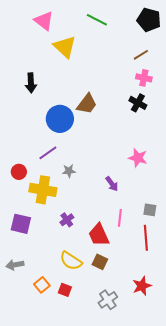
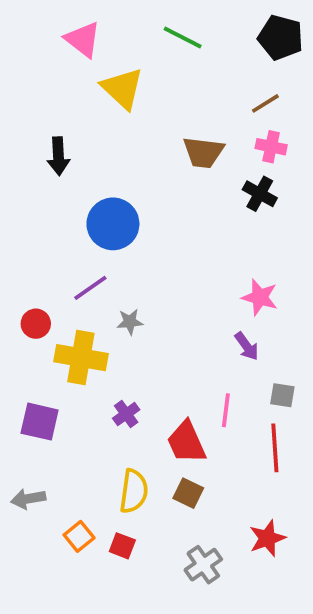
brown trapezoid: (87, 104) -> (203, 152), moved, turned 60
purple arrow: (112, 184) -> (247, 346), moved
yellow semicircle: (71, 261) -> (134, 491), turned -115

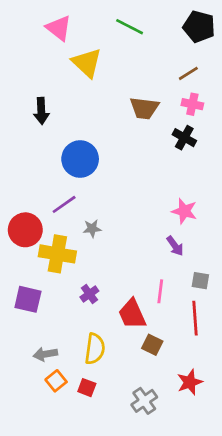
red circle: (36, 324) -> (25, 230), size x1.6
brown square: (188, 493) -> (152, 345), moved
gray arrow: (28, 499) -> (45, 354), moved

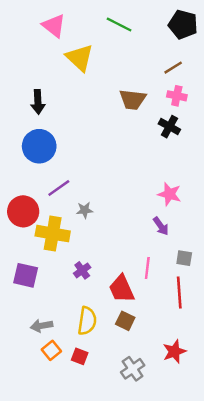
blue circle: (80, 159) -> (39, 146), moved
brown square: (152, 345) -> (125, 321), moved

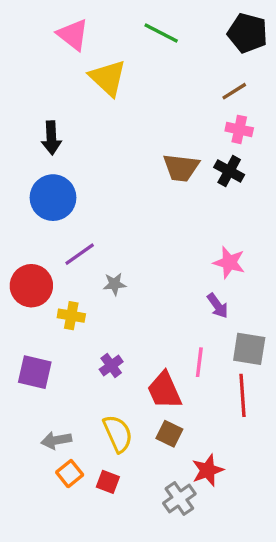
brown trapezoid: (133, 99) -> (181, 168), moved
yellow cross: (53, 234) -> (71, 316), size x0.6
gray square: (184, 258) -> (249, 349), size x1.5
yellow semicircle: (87, 321) -> (118, 434), turned -32
red star: (174, 352) -> (208, 470), moved

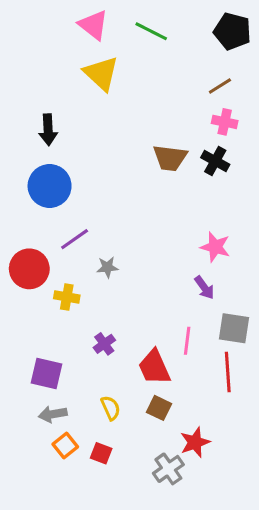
pink triangle: (73, 35) -> (93, 25), moved
purple square: (35, 372) -> (46, 374), moved
yellow semicircle: (118, 434) -> (111, 408), size x0.7

